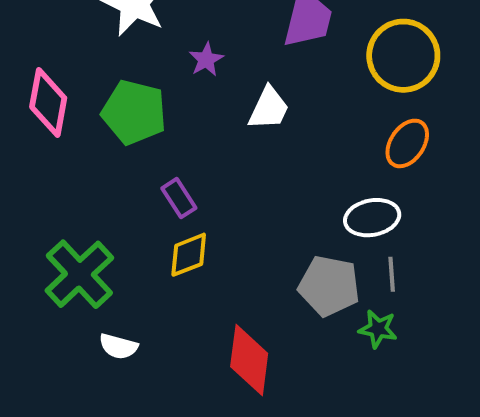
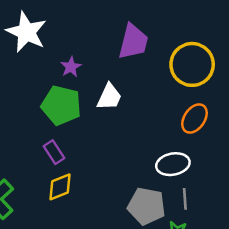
green pentagon: (134, 112) -> (61, 105), moved

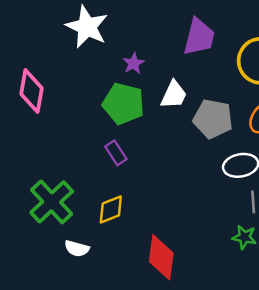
yellow diamond: (60, 187) -> (111, 209), moved
gray pentagon: (146, 206) -> (213, 119), moved

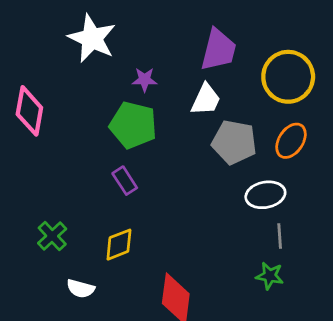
purple star: (134, 63) -> (145, 80), turned 30
white trapezoid: (174, 95) -> (206, 100), moved
green cross: (52, 202) -> (52, 236), size x0.6

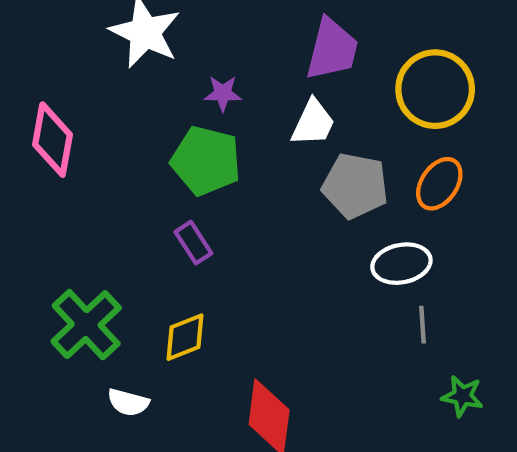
green cross: (52, 236) -> (86, 325), size x1.6
green star: (270, 276) -> (462, 396), moved

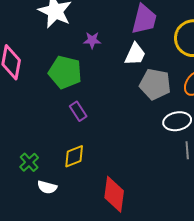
green pentagon: (206, 161) -> (65, 72), moved
green cross: (86, 325) -> (29, 162), moved, size x0.6

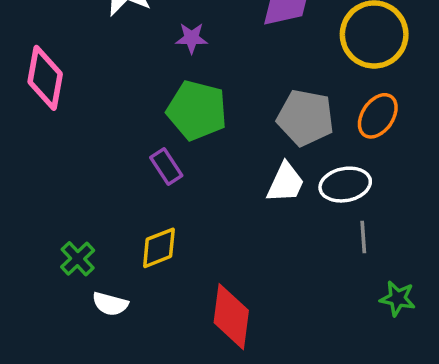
white trapezoid: (135, 54) -> (286, 183), moved
green pentagon: (65, 72) -> (197, 110), moved

